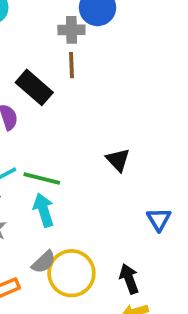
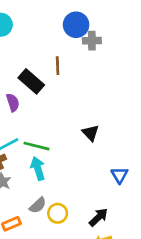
gray cross: (71, 30) -> (92, 41), moved
yellow circle: (71, 273) -> (58, 213), size x0.6
black arrow: (129, 279) -> (98, 217), turned 66

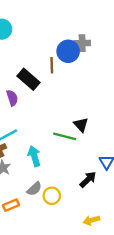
blue circle: (76, 25) -> (68, 51), moved
green line: (36, 146) -> (65, 136), moved
black arrow: (98, 217) -> (88, 179), moved

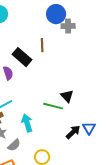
blue circle: (68, 51) -> (56, 14), moved
black arrow: (88, 179) -> (73, 132), moved
gray semicircle: (34, 189) -> (14, 145), moved

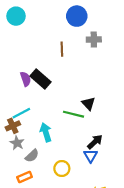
gray cross: (68, 26) -> (94, 40), moved
black rectangle: (22, 57) -> (41, 79), moved
blue triangle: (89, 128) -> (91, 156), moved

